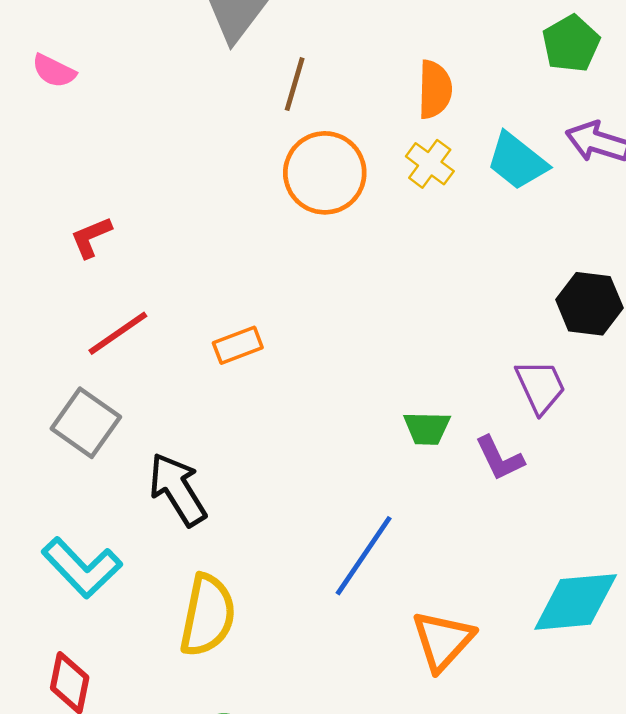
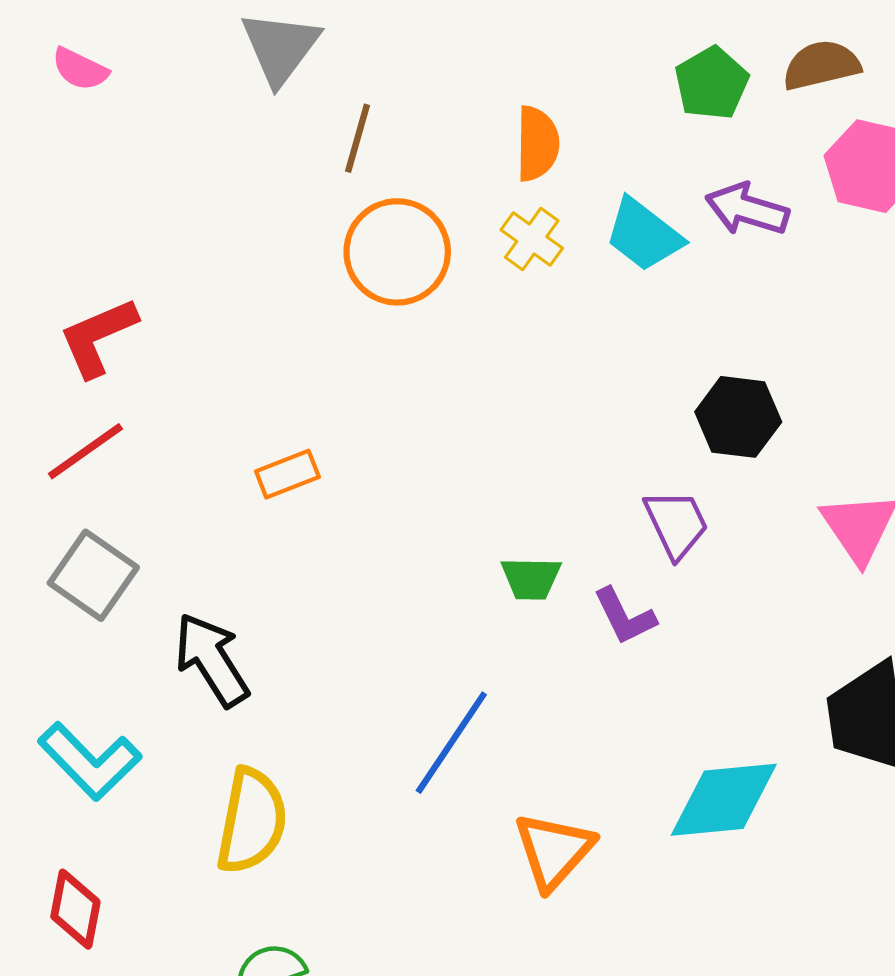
pink semicircle: (54, 71) -> (80, 69), moved
red L-shape: (91, 237) -> (98, 337), size x1.5
red line: (118, 333) -> (85, 451), moved

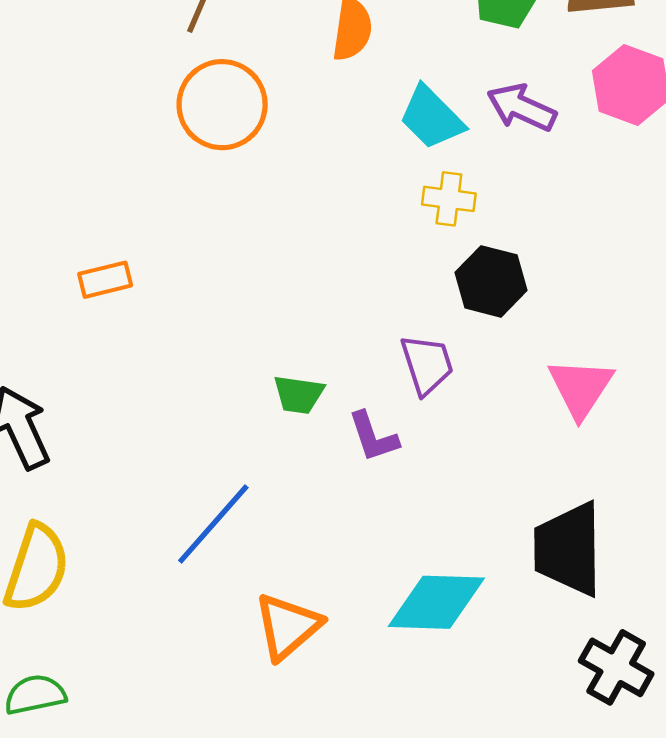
yellow cross: (532, 239) -> (449, 199), moved, turned -36

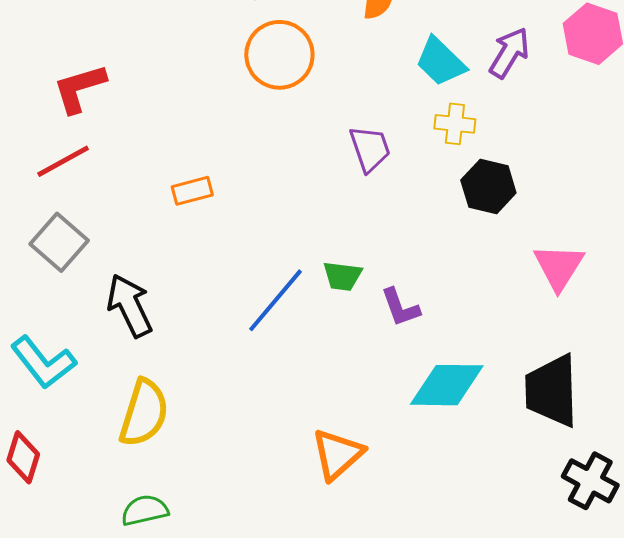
purple arrow: (522, 108) -> (509, 53), turned 98
purple trapezoid: (427, 364) -> (370, 149), moved
blue line: (213, 524) -> (275, 300), moved
cyan diamond: (436, 602) -> (447, 385), moved

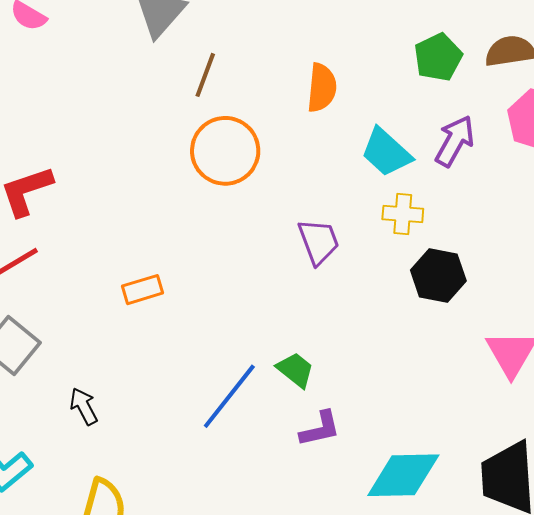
green trapezoid: (342, 276) -> (295, 370), turned -147
black arrow: (130, 306) -> (84, 406), size x0.6
purple L-shape: (400, 307) -> (320, 429), moved, turned -81

